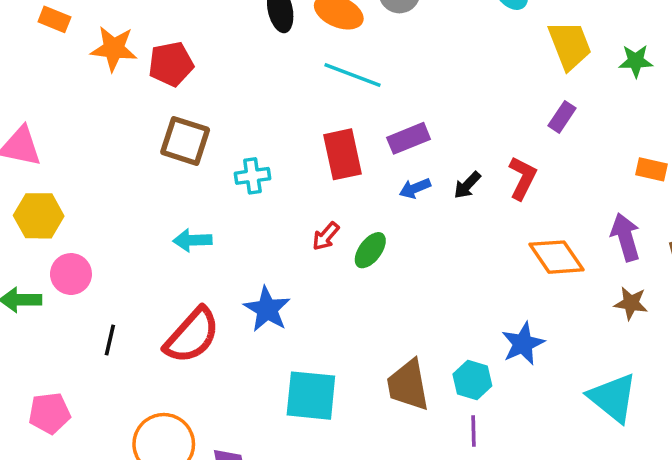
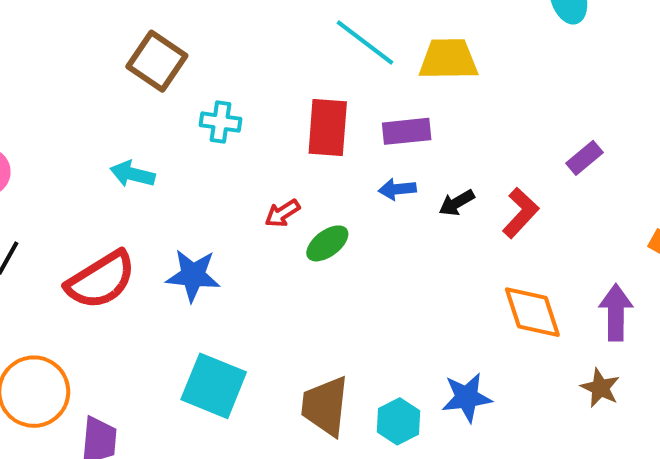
yellow trapezoid: (570, 45) -> (448, 59), moved, turned -86
blue star: (267, 309) -> (193, 275), turned 30

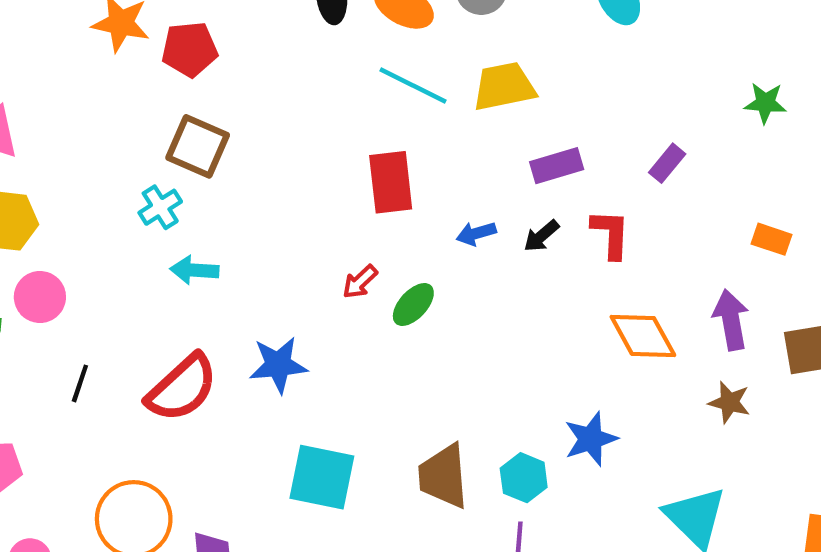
cyan cross: (221, 122) -> (160, 207), moved, turned -30
purple rectangle: (407, 131) -> (557, 166), moved
red L-shape: (521, 213) -> (611, 234), turned -30

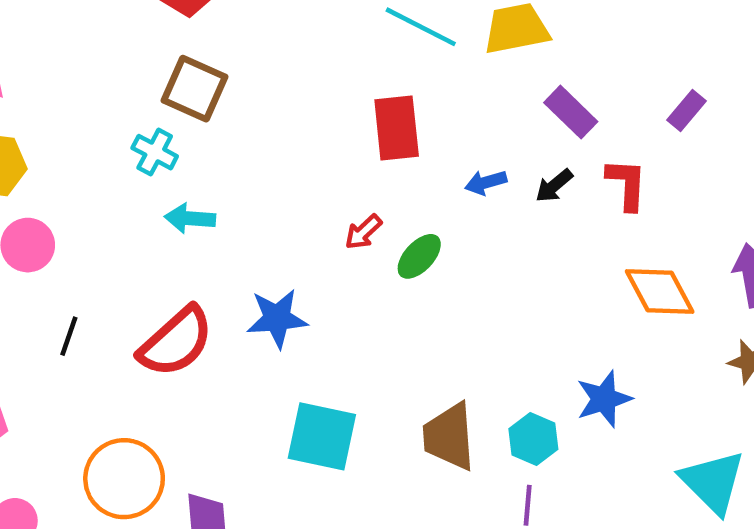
purple rectangle: (557, 166) -> (571, 112), turned 60
cyan cross: (160, 207) -> (155, 152), turned -30

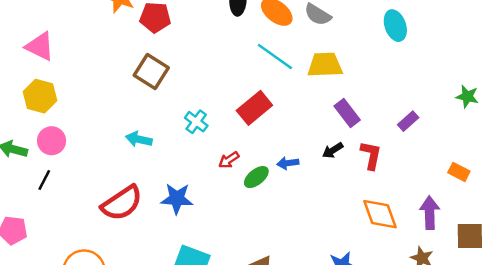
red rectangle: (397, 128) -> (254, 108), turned 48
cyan cross: (155, 152) -> (196, 122), moved
blue arrow: (486, 182) -> (288, 163), moved
black line: (69, 336) -> (44, 180), moved

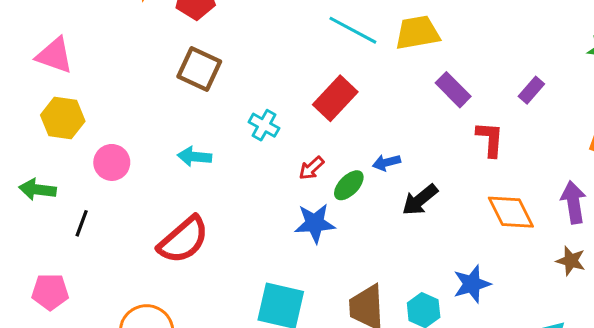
pink circle: (52, 141) -> (112, 162), moved
black arrow: (333, 150) -> (420, 200), moved, size x1.4
blue star: (177, 199) -> (315, 223), moved

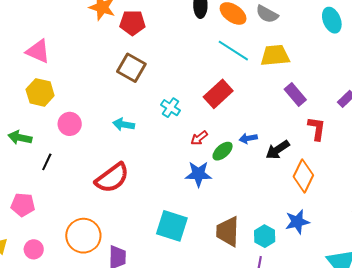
black arrow: (420, 200) -> (278, 150), moved
orange diamond: (511, 212) -> (303, 176), moved, turned 48

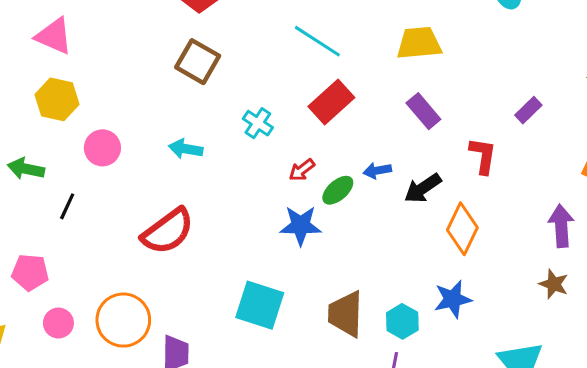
cyan line: (233, 51) -> (317, 41), moved
purple rectangle: (295, 94) -> (423, 111), moved
pink circle: (34, 249) -> (58, 323), moved

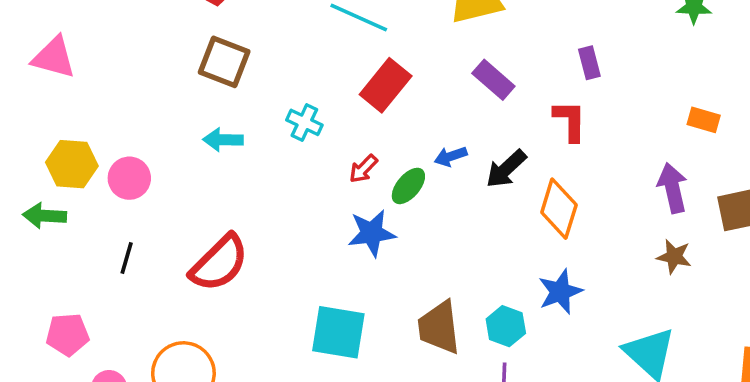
yellow hexagon: (57, 99) -> (72, 164), moved
purple rectangle: (528, 110) -> (589, 63), moved, turned -52
cyan arrow: (186, 149) -> (223, 140), moved
black line: (67, 206) -> (127, 258), moved

